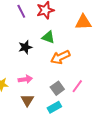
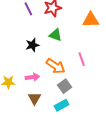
orange arrow: (60, 57) -> (55, 66), moved, turned -120
pink line: (77, 86) -> (82, 59), moved, turned -56

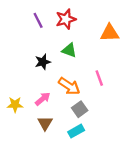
pink arrow: (32, 77) -> (43, 99), turned -32

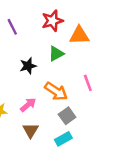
purple line: (38, 20) -> (12, 27), moved
orange triangle: (110, 33) -> (79, 35), moved
green triangle: (69, 50) -> (56, 54), turned -49

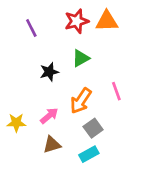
orange triangle: (79, 35) -> (107, 21), moved
orange arrow: (56, 91) -> (81, 101), turned 90
brown triangle: (31, 130) -> (52, 145), turned 42

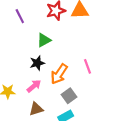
green triangle: (81, 58) -> (44, 40), moved
black star: (49, 72) -> (37, 63), moved

